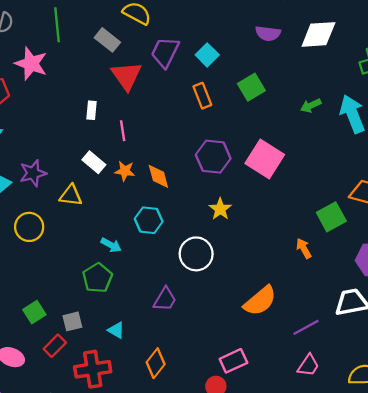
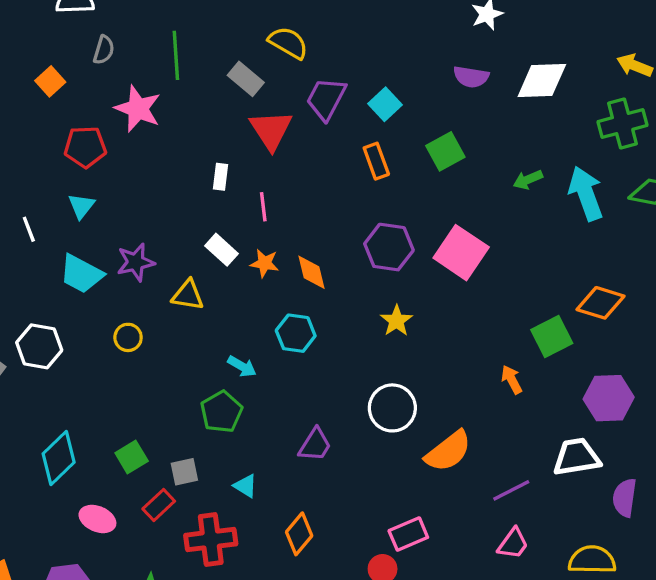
yellow circle: (29, 227) -> (128, 337), size x0.7
white circle: (196, 254) -> (392, 408), moved

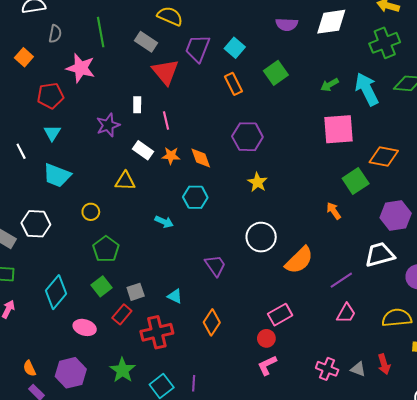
pink square: (461, 253) -> (338, 129), moved, turned -32
purple star: (136, 262) -> (108, 125), moved
green pentagon: (221, 412) -> (106, 249), moved
purple trapezoid: (315, 445) -> (215, 266), turned -60

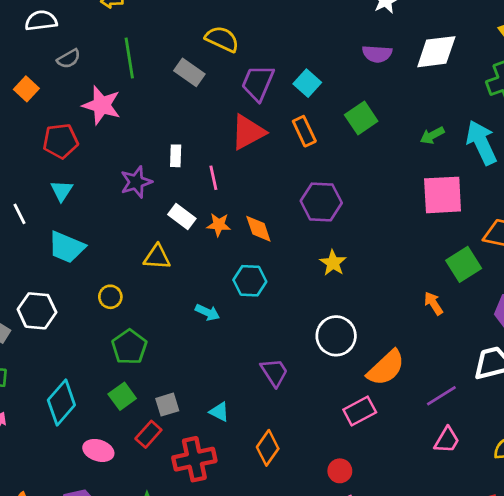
gray semicircle: (55, 34) -> (69, 59), turned 48
red triangle: (165, 72) -> (248, 132), moved, turned 40
pink rectangle: (280, 315) -> (360, 411), moved

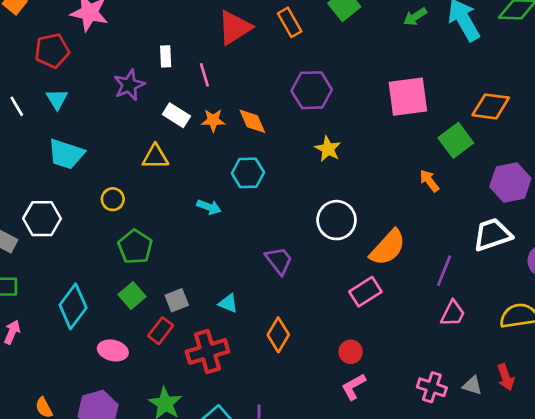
pink square: (443, 195) -> (408, 97), moved
white line: (20, 214) -> (17, 106), moved
purple line: (441, 396) -> (444, 271), turned -32

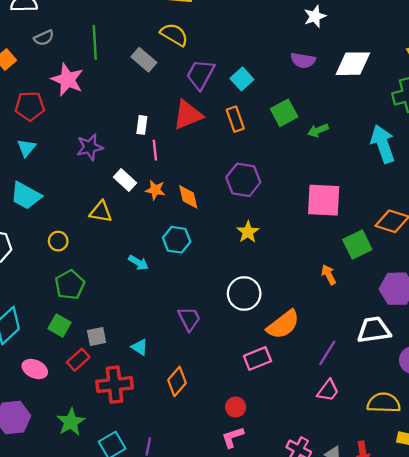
green arrow: (415, 17) -> (318, 130), moved
white rectangle: (166, 56) -> (142, 125), moved
green square: (132, 296) -> (59, 326), turned -30

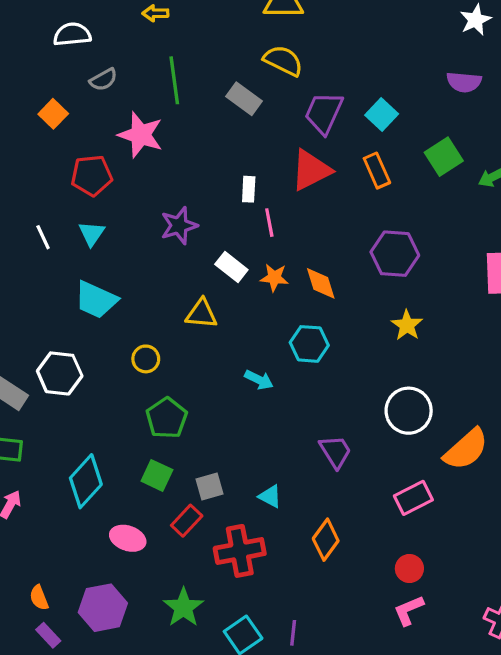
pink rectangle: (257, 359) -> (413, 498), moved

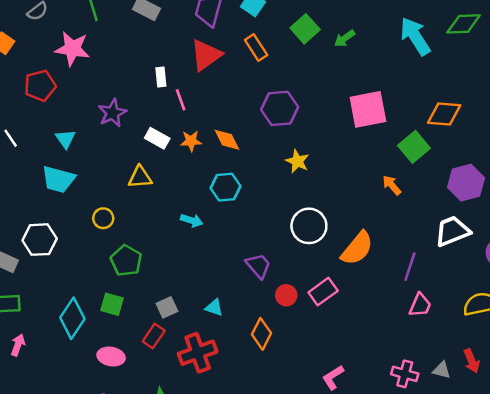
cyan triangle: (92, 234) -> (65, 139), moved
green square: (157, 475) -> (112, 304), moved
red circle: (409, 568) -> (286, 295), moved

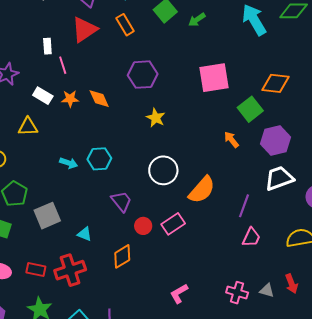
purple hexagon: (466, 183) -> (276, 140), moved
cyan hexagon: (226, 187) -> (99, 159), moved
gray square: (167, 307) -> (47, 216), moved, size x1.5
orange diamond: (262, 334) -> (122, 256), turned 30
red rectangle: (154, 336) -> (36, 270), moved, turned 66

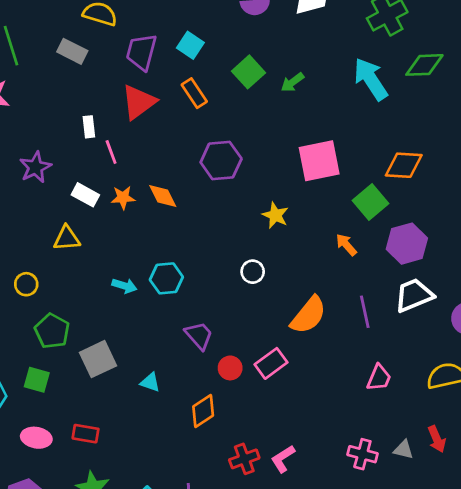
yellow star: (156, 118) -> (275, 215), moved
white circle: (163, 170) -> (253, 272), moved, size x0.6
purple line: (244, 206) -> (365, 312), moved, turned -30
red cross: (70, 270) -> (244, 459), moved, size x0.7

